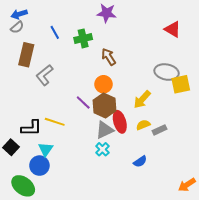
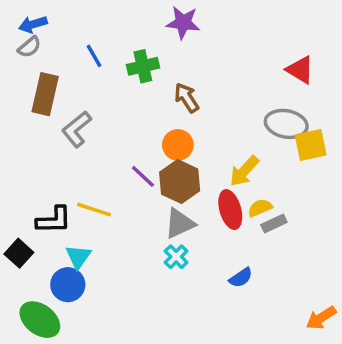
red triangle: (173, 29) -> (300, 70), moved
red ellipse: (120, 122) -> (230, 210), moved
yellow semicircle: (143, 125) -> (260, 208), moved

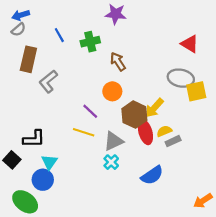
brown hexagon: (180, 182) -> (134, 115), moved
yellow line: (94, 210) -> (84, 132), moved
blue semicircle: (241, 278) -> (152, 175), size x1.5

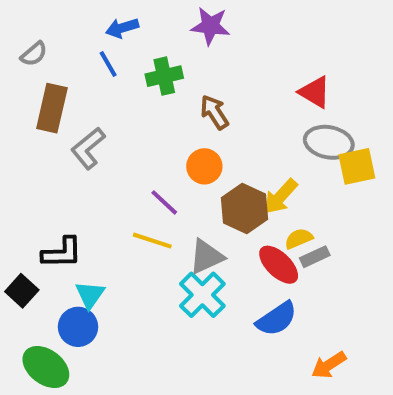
blue arrow: (21, 15) -> (122, 28), moved
red triangle: (190, 44) -> (315, 92), moved
red ellipse: (145, 132) -> (279, 265), moved, turned -30
cyan cross: (111, 162) -> (202, 295), size x1.6
orange arrow: (203, 201) -> (329, 365), moved

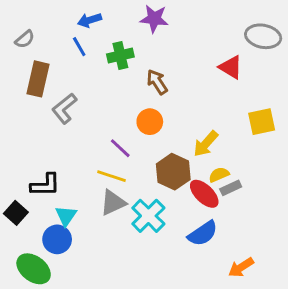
gray ellipse: (329, 142) -> (263, 36), moved
brown hexagon: (245, 208) -> (173, 172), moved
gray triangle: (206, 257) -> (113, 203), moved

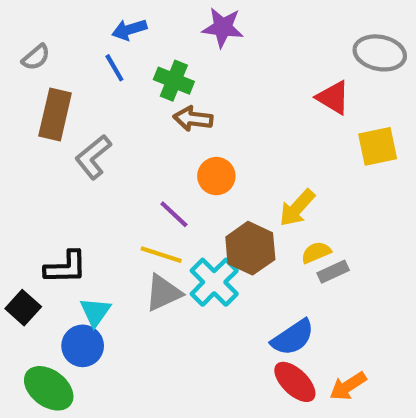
green cross: (120, 55) -> (174, 81), turned 35
brown arrow: (157, 82) -> (193, 119), moved, turned -50
yellow square: (262, 122) -> (378, 146), moved
red ellipse: (204, 194) -> (295, 382), moved
cyan cross: (148, 216) -> (214, 282), moved

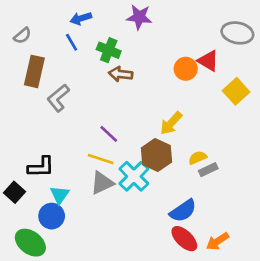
yellow square: (378, 146) -> (236, 91), turned -30
orange circle: (216, 176) -> (186, 69), moved
yellow arrow: (297, 208) -> (171, 123), moved

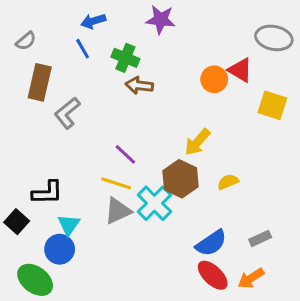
yellow square: (236, 91) -> (272, 105), turned -30
gray rectangle: (208, 170) -> (260, 238), moved

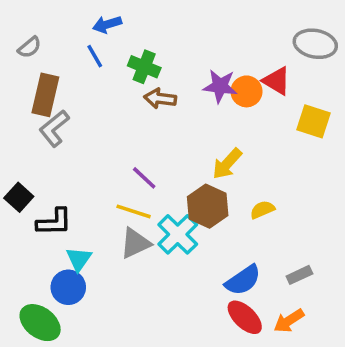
purple star: (161, 20) -> (220, 86), moved
gray L-shape: (67, 113) -> (54, 128), moved
black square: (17, 222) -> (19, 197), moved

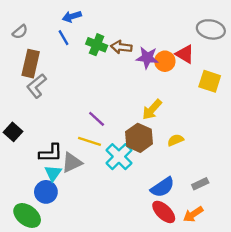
brown arrow: (160, 98) -> (121, 47), moved
black L-shape: (54, 222) -> (51, 153), moved
gray triangle: (135, 243) -> (72, 162), moved

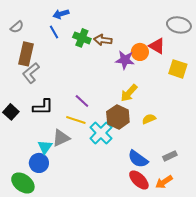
purple star: (147, 58) -> (125, 60), moved
black L-shape: (51, 153) -> (43, 107), moved
blue semicircle: (163, 187) -> (138, 159), turned 70

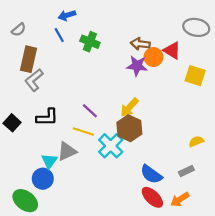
brown arrow: (103, 40) -> (140, 44), moved
yellow arrow: (129, 93) -> (129, 107), moved
yellow semicircle: (149, 119) -> (196, 141), moved

